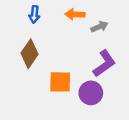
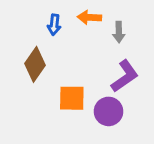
blue arrow: (34, 14) -> (54, 25), moved
gray arrow: (99, 27) -> (119, 32), turned 112

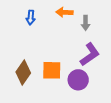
blue arrow: (54, 25) -> (31, 18), moved
brown diamond: (35, 64) -> (23, 72), moved

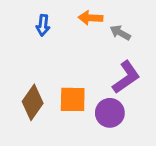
gray arrow: (86, 23) -> (120, 33), turned 120

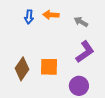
orange arrow: (91, 18) -> (51, 15), moved
purple circle: (110, 113) -> (79, 86), moved

